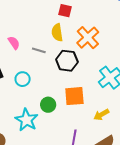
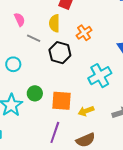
orange cross: (88, 38) -> (84, 33), size x0.7
pink semicircle: (14, 43) -> (20, 20), moved
orange square: (74, 96) -> (61, 101), moved

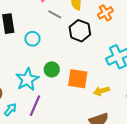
purple line: (55, 132) -> (35, 106), moved

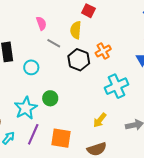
orange cross: (105, 13) -> (103, 51), moved
orange square: (78, 79) -> (61, 138), moved
yellow arrow: (101, 91) -> (100, 120), turned -35

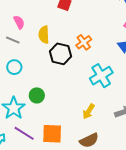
yellow semicircle: (76, 30) -> (44, 35), moved
gray line: (54, 43) -> (13, 40), moved
purple line: (33, 134) -> (24, 133), turned -75

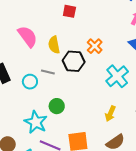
pink semicircle: (19, 22) -> (28, 36), size x1.6
gray line: (13, 40) -> (48, 72), moved

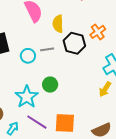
gray line: (48, 72) -> (47, 49), turned -32
yellow arrow: (110, 114) -> (105, 89), moved

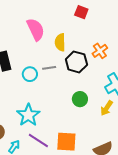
green circle: (50, 85) -> (80, 99), moved

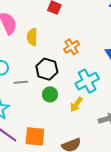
black hexagon: (76, 62) -> (47, 69), moved
gray line: (49, 68) -> (21, 82), moved

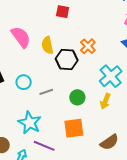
black hexagon: (47, 69) -> (67, 60), moved
orange square: (35, 136) -> (74, 128), moved

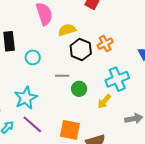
yellow semicircle: (47, 45) -> (67, 30), turned 66
gray line: (46, 92) -> (62, 76), moved
orange square: (74, 128) -> (70, 130), moved

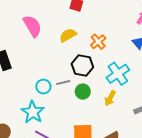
yellow semicircle: (67, 30) -> (68, 35), moved
black hexagon: (81, 50) -> (82, 66), moved
cyan circle: (33, 57) -> (43, 87), moved

